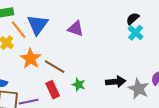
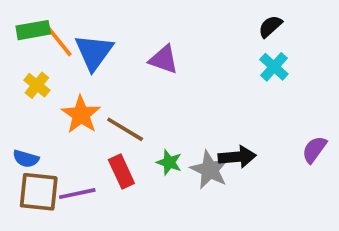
black semicircle: (133, 19) -> (270, 26), moved
orange line: (19, 30) -> (59, 41), moved
gray star: (139, 89) -> (210, 170), moved

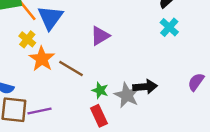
purple triangle: (164, 59) -> (100, 36), moved, turned -50
yellow cross: (37, 85) -> (27, 39), moved
red rectangle: (121, 172) -> (99, 116), moved

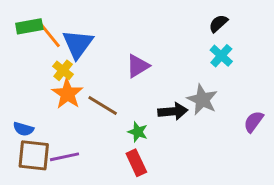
yellow cross: (27, 39) -> (63, 70), moved
black arrow: (145, 87) -> (173, 111), moved
gray star: (127, 95) -> (202, 100), moved

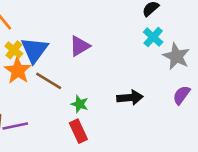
blue triangle: (78, 44) -> (34, 50), moved
gray star: (202, 100) -> (176, 56), moved
black arrow: (173, 111) -> (130, 98), moved

